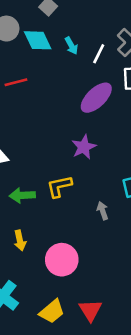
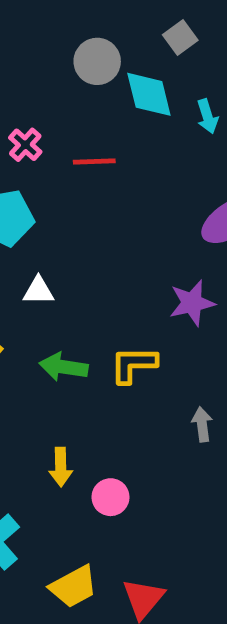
yellow arrow: (20, 240) -> (61, 467), moved
pink circle: (62, 260) -> (110, 497), size x0.6

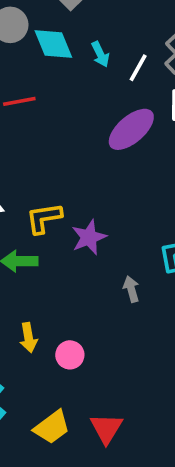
purple star: (192, 303) -> (89, 237), moved
yellow L-shape: (133, 365) -> (44, 218), moved

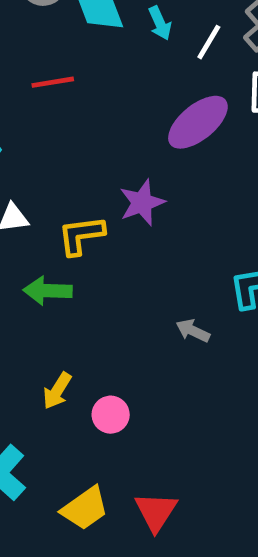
purple star: (89, 237) -> (142, 203), moved
gray arrow: (131, 289) -> (193, 331), turned -50
yellow arrow: (29, 338) -> (57, 391), turned 40

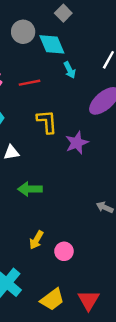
cyan arrow: (160, 23) -> (70, 70), moved
yellow L-shape: (81, 235) -> (47, 122), moved, turned 95

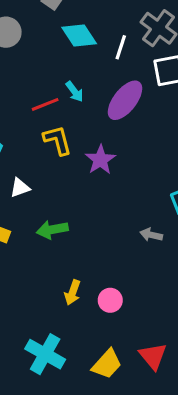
cyan diamond: (52, 44) -> (79, 35), moved
cyan arrow: (70, 70) -> (75, 92), moved
red line: (29, 83) -> (45, 104), moved

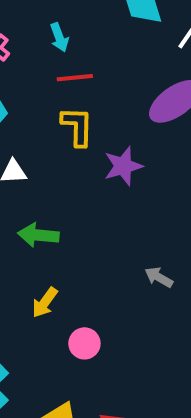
cyan arrow: (75, 92) -> (59, 37), moved
yellow arrow: (73, 292) -> (45, 302), moved

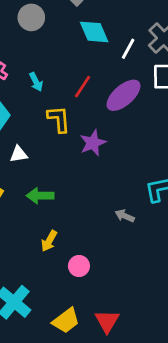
cyan arrow: (59, 37) -> (36, 82), moved
red line: (75, 78) -> (83, 87), moved, turned -45

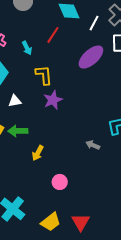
red line: (83, 87) -> (53, 35), moved
purple star: (93, 143) -> (53, 100), moved
green arrow: (40, 196) -> (18, 131), moved
yellow arrow: (49, 241) -> (38, 153), moved

